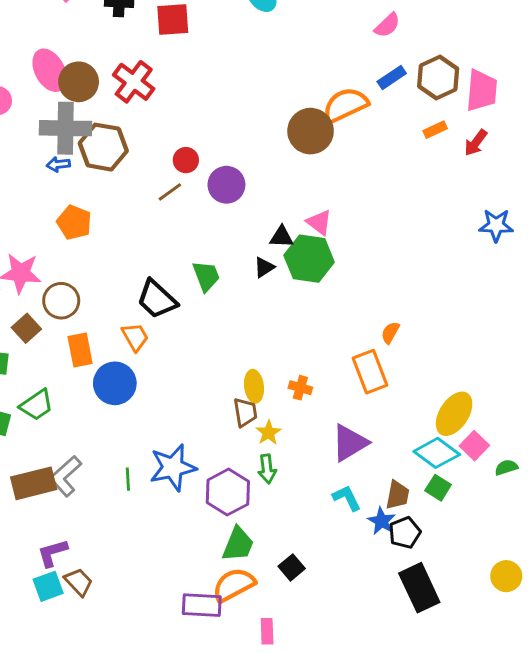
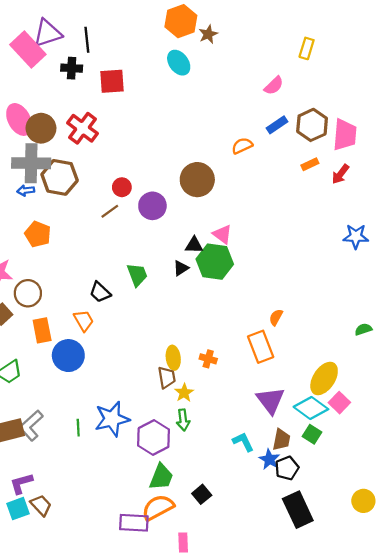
orange semicircle: (345, 105) -> (242, 146), size x0.6
brown circle: (311, 131) -> (197, 180), moved
black trapezoid: (157, 299) -> (100, 292), size x0.7
purple triangle: (350, 443) -> (271, 400), moved, turned -36
green semicircle: (506, 467) -> (363, 329), moved

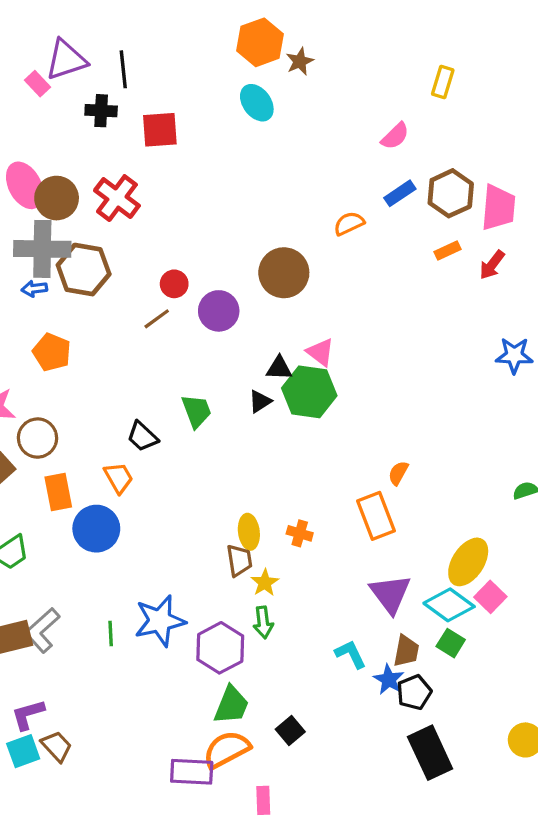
pink rectangle: (28, 50) -> (38, 84), size x0.5

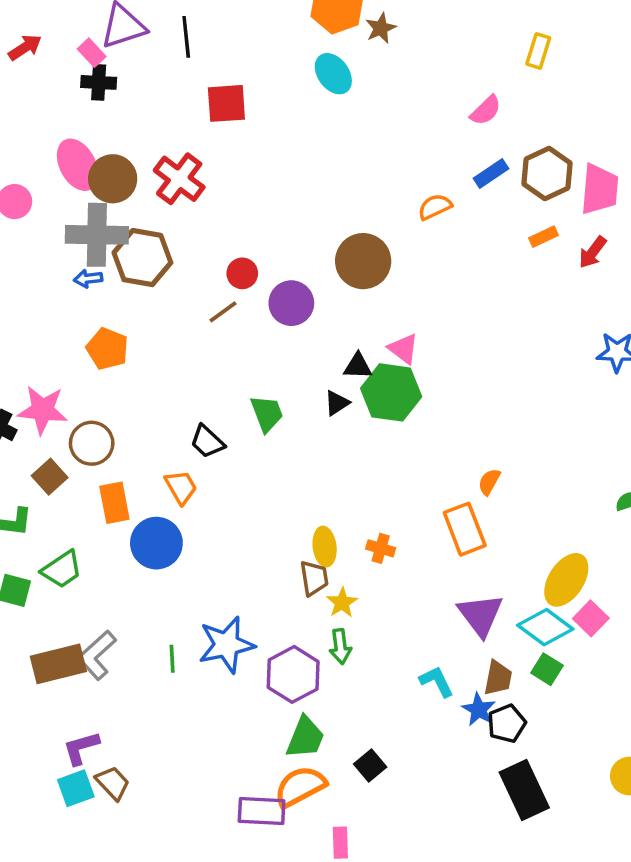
black cross: (101, 111) -> (99, 82), moved

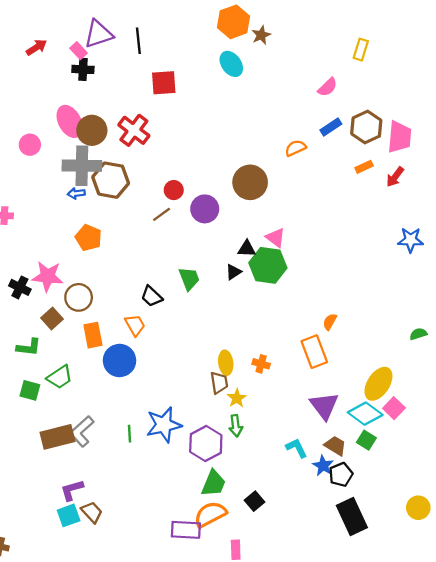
brown trapezoid: (498, 678) -> (335, 446), turned -70

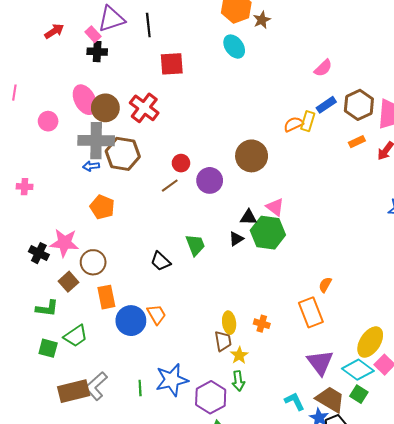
yellow rectangle: (361, 50) -> (308, 121), moved
orange trapezoid: (135, 325) -> (156, 314), moved
brown trapezoid: (335, 446) -> (330, 399), size x1.4

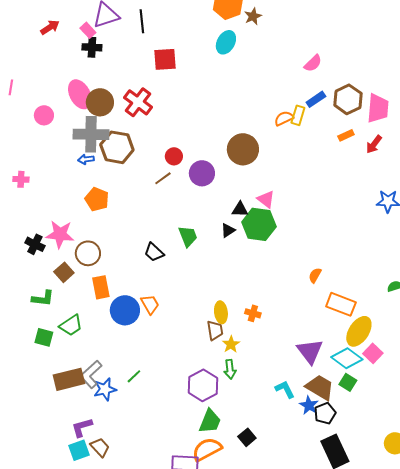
cyan ellipse: (234, 47) -> (226, 42), turned 65
orange rectangle: (311, 312) -> (341, 304), moved, turned -48
blue star: (172, 380) -> (105, 389), moved, size x0.7
green line: (140, 388) -> (134, 376), turned 49

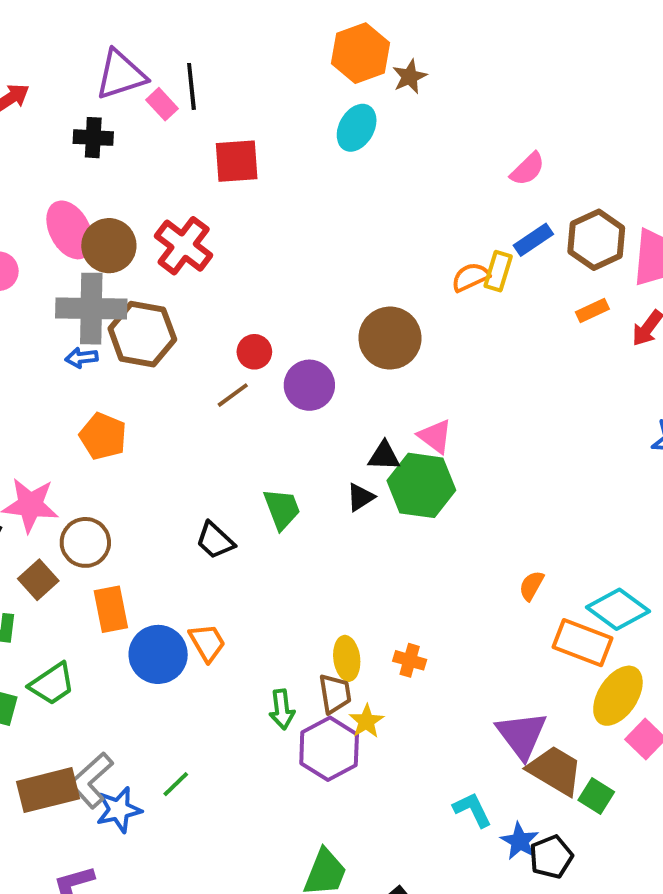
pink rectangle: (88, 30) -> (162, 104), moved
cyan diamond: (347, 358) -> (618, 609), moved
green arrow: (230, 369) -> (282, 709), moved
purple hexagon: (203, 385) -> (329, 749), moved
brown trapezoid: (320, 387) -> (555, 770), moved

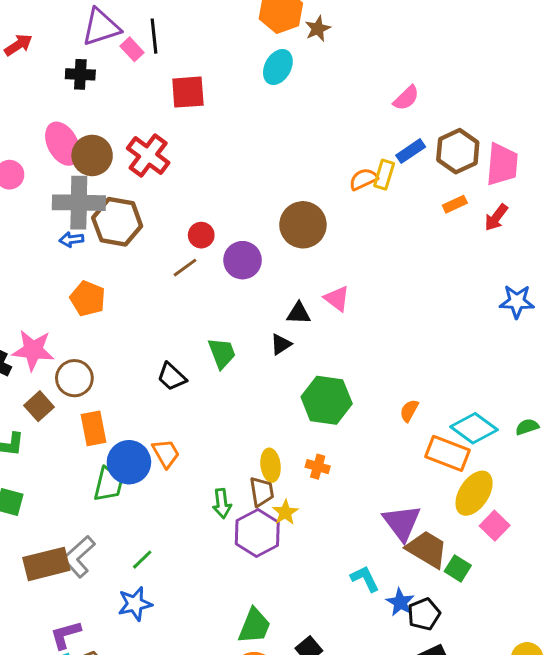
green hexagon: (421, 485) -> (327, 400), moved
green trapezoid: (52, 684) -> (108, 484), moved, turned -42
blue star: (119, 810) -> (135, 604), moved

